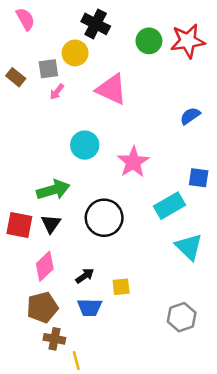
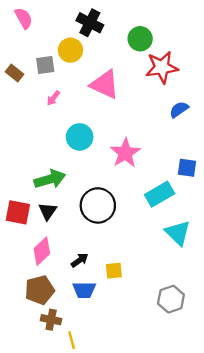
red star: (188, 41) -> (162, 67), moved
pink arrow: (57, 92) -> (53, 98), moved

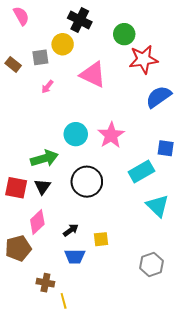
blue semicircle: (179, 110) -> (159, 97), size x1.5
cyan circle: (80, 137) -> (76, 134), moved
brown pentagon: (40, 290) -> (18, 248), moved

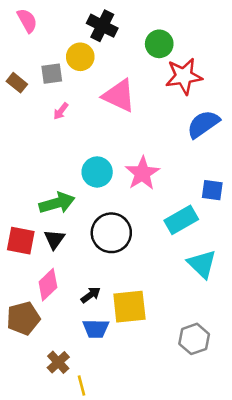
yellow square: (101, 239) -> (129, 307), size x1.8
brown cross: (45, 283) -> (58, 362), turned 36

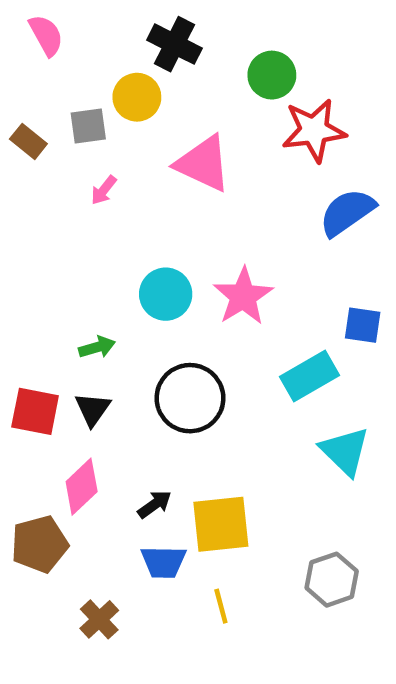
green arrow: (57, 203) -> (97, 347), size x0.6
yellow line: (82, 386) -> (221, 606), moved

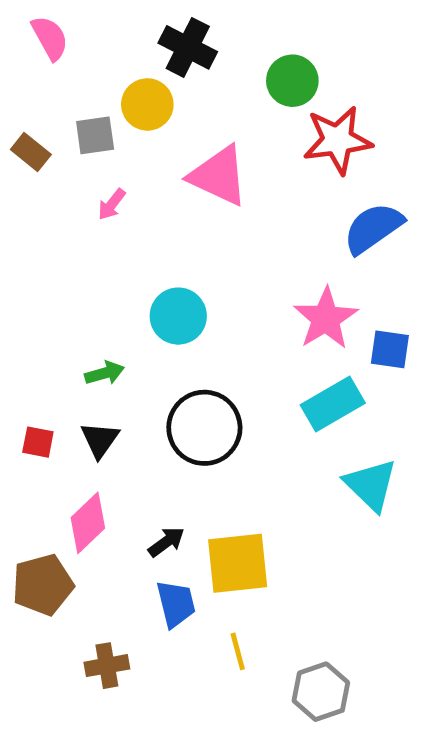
pink star: (243, 296) -> (326, 318), moved
red square: (35, 411) -> (38, 442), size x0.6
blue trapezoid: (163, 562) -> (176, 604), turned -105
gray hexagon: (332, 580) -> (321, 692), moved
brown cross: (99, 619) -> (107, 666), turned 33

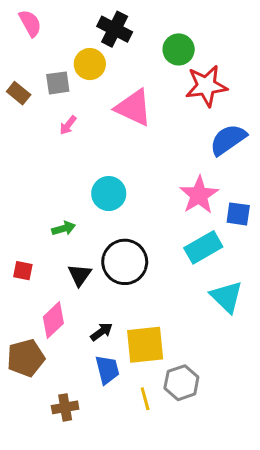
black triangle: (100, 440) -> (80, 275), moved
gray hexagon: (321, 692) -> (181, 383), moved

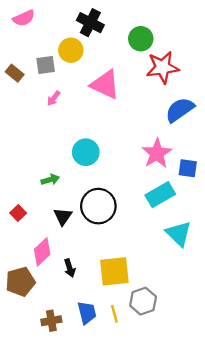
pink semicircle: (30, 23) -> (24, 18), turned 95
red square: (23, 271) -> (18, 213), turned 35
black arrow: (101, 332) -> (70, 268), moved, turned 108
blue trapezoid: (107, 370) -> (87, 313), moved

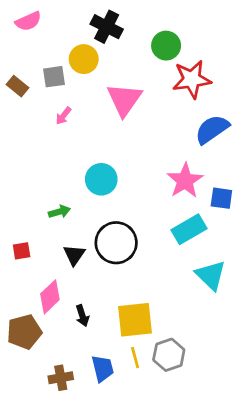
pink triangle: (105, 85) -> (124, 100), turned 40
red square: (18, 213) -> (22, 251), turned 35
yellow line: (114, 314) -> (135, 358), moved

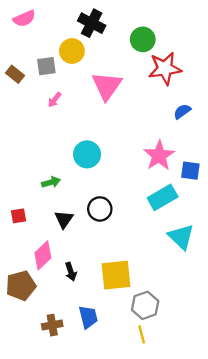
blue semicircle: (212, 129) -> (182, 111), size x0.6
black circle: (116, 243) -> (100, 209), size x0.7
yellow line: (135, 358) -> (142, 334), moved

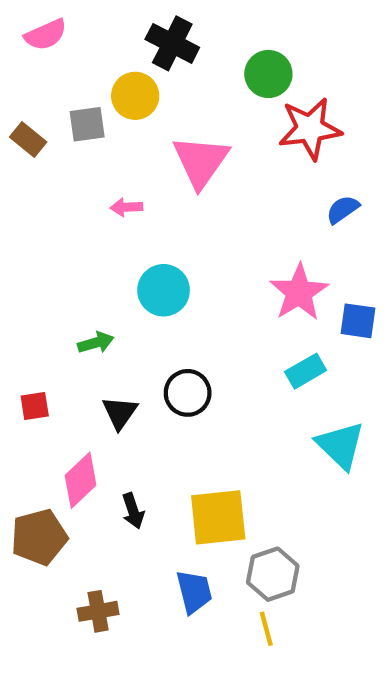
pink arrow: (55, 100) -> (126, 207), moved, turned 49
cyan rectangle: (163, 197) -> (306, 371), size x0.7
blue trapezoid: (88, 317) -> (194, 592), moved

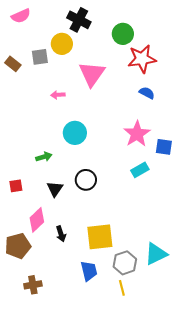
blue semicircle: (343, 209) -> (147, 93), moved, turned 63
cyan triangle: (340, 445) -> (156, 254), moved, turned 50
brown cross: (98, 611) -> (33, 285), moved

